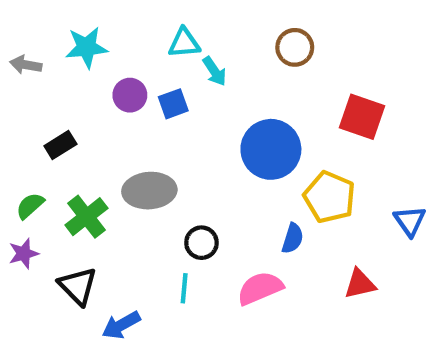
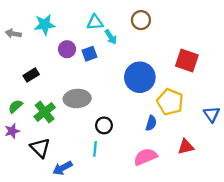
brown circle: (295, 47) -> (141, 20), moved
pink semicircle: (260, 288) -> (145, 157), moved

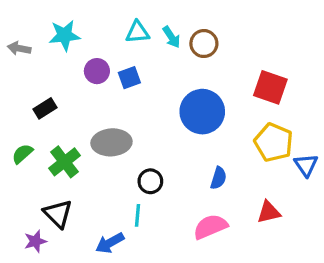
brown circle: (141, 20) -> (204, 44), moved
cyan arrow: (111, 37) -> (171, 37), moved
yellow pentagon: (170, 102) -> (274, 142), moved
purple star: (12, 131) -> (35, 241), moved
blue arrow: (63, 168) -> (110, 243), moved

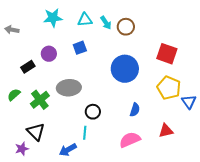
cyan star: (64, 35) -> (53, 18), moved
purple circle: (97, 71) -> (49, 54), moved

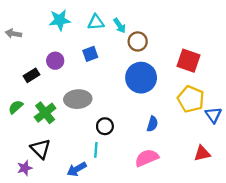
brown circle: (126, 27) -> (138, 41), moved
red triangle: (166, 131) -> (202, 153), moved

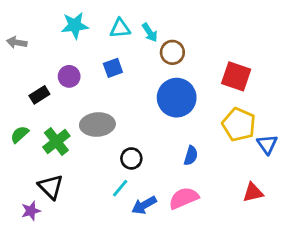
cyan line: (96, 150) -> (120, 188), turned 35
blue arrow: (77, 169) -> (144, 205), moved

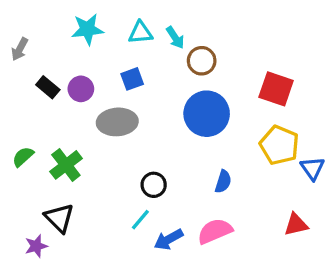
gray arrow: (17, 42) -> (20, 49), turned -72
black rectangle: (39, 95) -> (48, 87), moved, turned 72
gray ellipse: (97, 125) -> (117, 122), moved

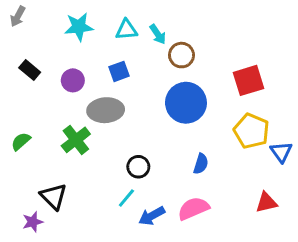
gray arrow: (20, 49) -> (18, 16), moved
black rectangle: (48, 87) -> (30, 70), moved
red square: (276, 89) -> (248, 80), turned -36
green cross: (66, 165) -> (76, 140), moved

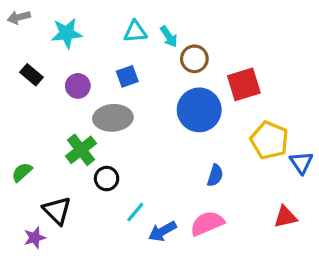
gray arrow: (18, 16) -> (19, 17), turned 48
cyan star: (79, 27) -> (67, 33), moved
red square: (248, 80) -> (244, 84), moved
green semicircle: (21, 141) -> (22, 172), moved
black circle: (138, 167) -> (107, 179), moved

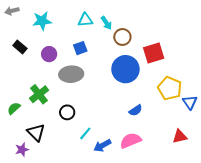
green cross: (81, 150) -> (39, 94), moved
blue semicircle: (215, 175) -> (136, 110), turned 40

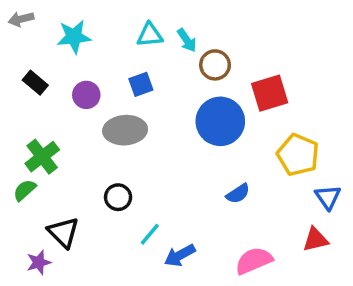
green cross: (39, 94) -> (42, 157), moved
blue triangle: (190, 102) -> (328, 197), moved
pink semicircle: (130, 141) -> (254, 261), moved

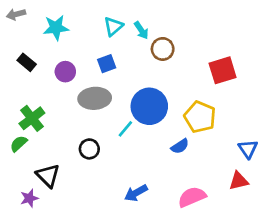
cyan triangle: (150, 35) -> (113, 26), turned -36
red square: (270, 93) -> (223, 70), moved
blue circle: (220, 121) -> (149, 106), moved
yellow pentagon: (298, 155) -> (200, 117), moved
cyan line: (150, 234) -> (125, 129), moved

